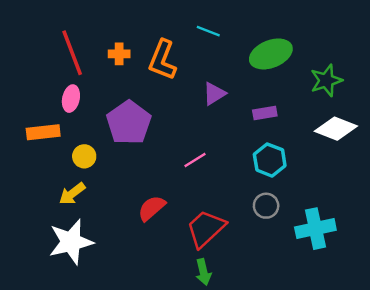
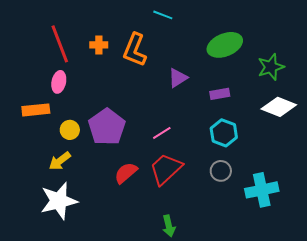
cyan line: (208, 31) -> (163, 15), moved
purple pentagon: (129, 123) -> (107, 127), moved
red trapezoid: (206, 229) -> (166, 169), moved

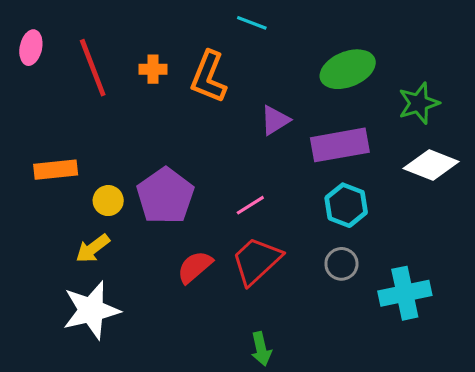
pink ellipse: (59, 82) -> (31, 48), moved
purple rectangle: (220, 94) -> (340, 145), size x1.8

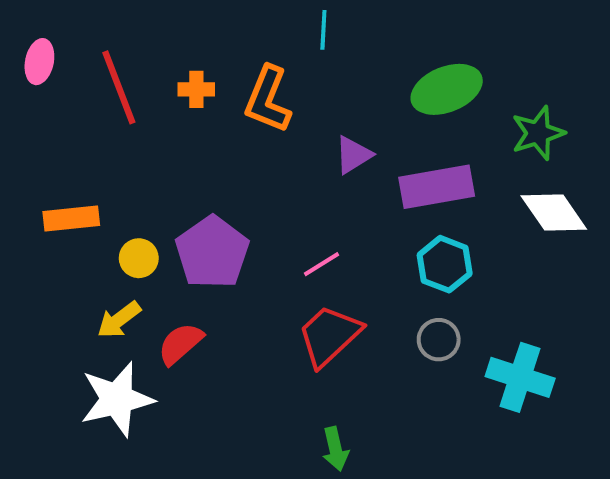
cyan line: (252, 23) -> (323, 30), turned 72
white diamond: (431, 165) -> (554, 213), turned 34
red semicircle: (195, 267) -> (180, 344), moved
cyan cross: (405, 293) -> (520, 377), turned 30

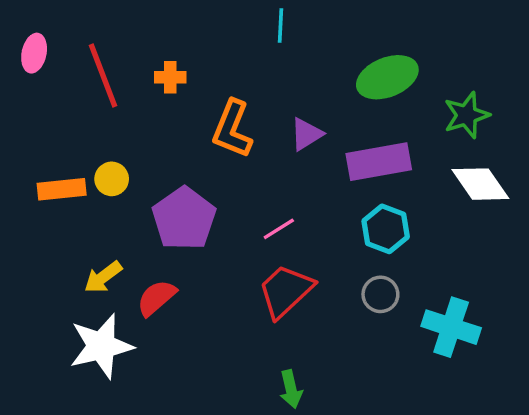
orange L-shape: (268, 99) -> (232, 129), moved
yellow circle: (139, 258) -> (112, 179), moved

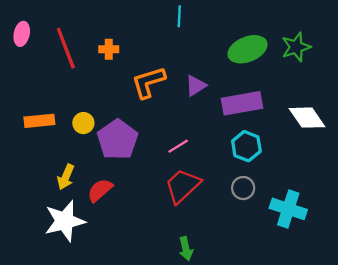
green star: (467, 115) -> (296, 47), moved
orange L-shape: (232, 129) -> (148, 82), turned 51
yellow circle: (112, 179) -> (83, 123), moved
yellow arrow: (103, 277) -> (66, 177), turned -30

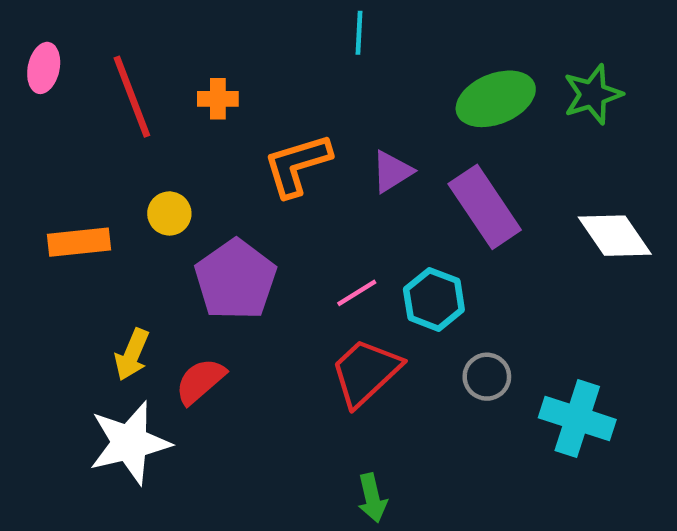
purple rectangle: (242, 103) -> (485, 207), turned 66
yellow circle: (83, 123) -> (169, 213), moved
cyan hexagon: (246, 146) -> (434, 299), moved

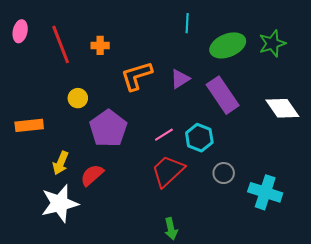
cyan line: (359, 33) -> (187, 23), moved
orange rectangle: (79, 242) -> (29, 125), moved

